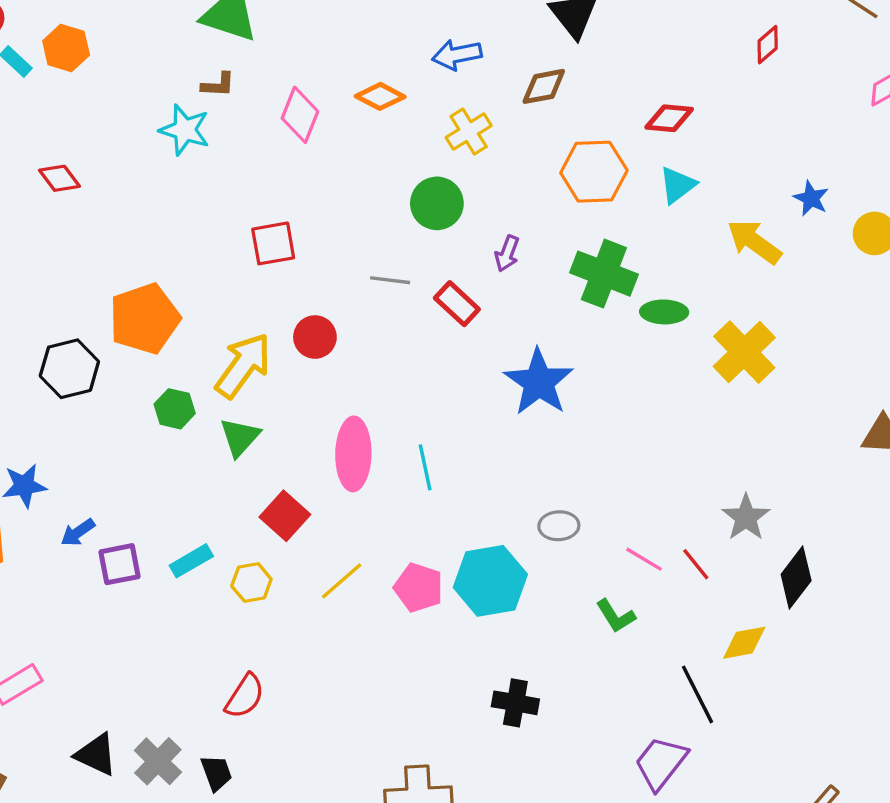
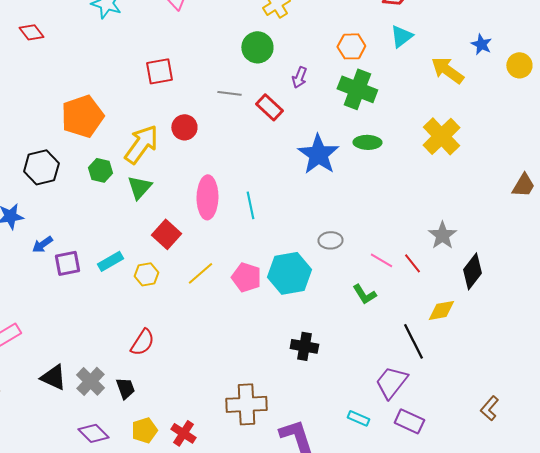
orange hexagon: (594, 172) -> (351, 46), moved, size x0.7
green ellipse: (664, 312) -> (367, 142), moved
black hexagon: (69, 369) -> (41, 167), moved

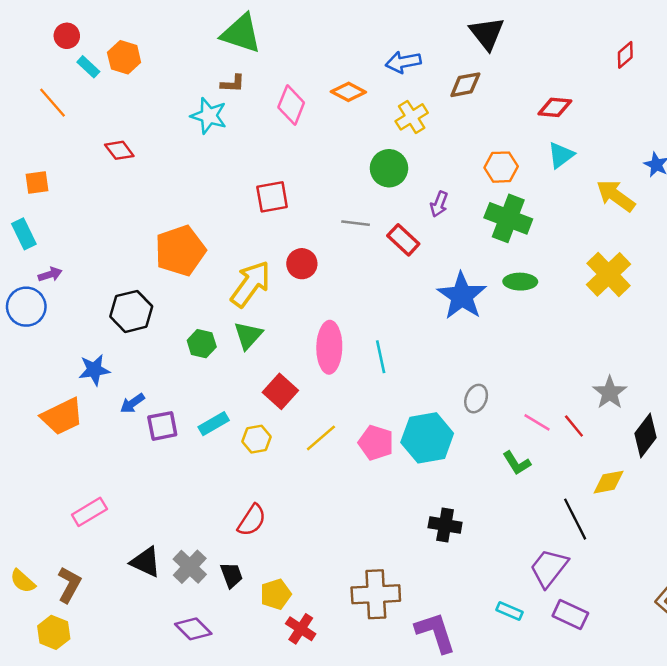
green hexagon: (100, 170) -> (202, 344), moved
gray ellipse: (330, 240) -> (476, 399), turned -65
yellow pentagon: (144, 430) -> (276, 594), moved

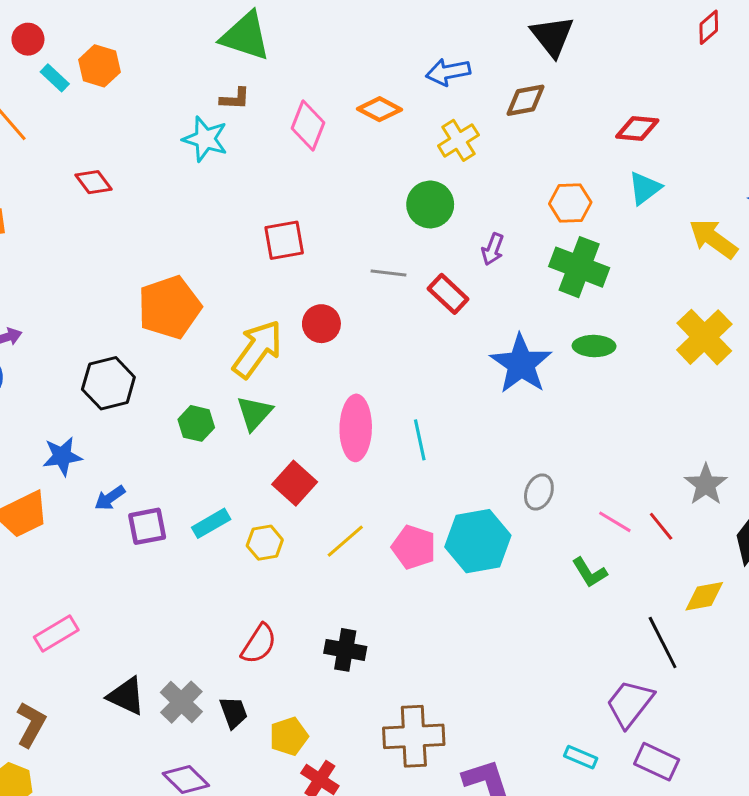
red diamond: (625, 55) -> (709, 27), moved
black cross: (445, 525) -> (345, 650), moved

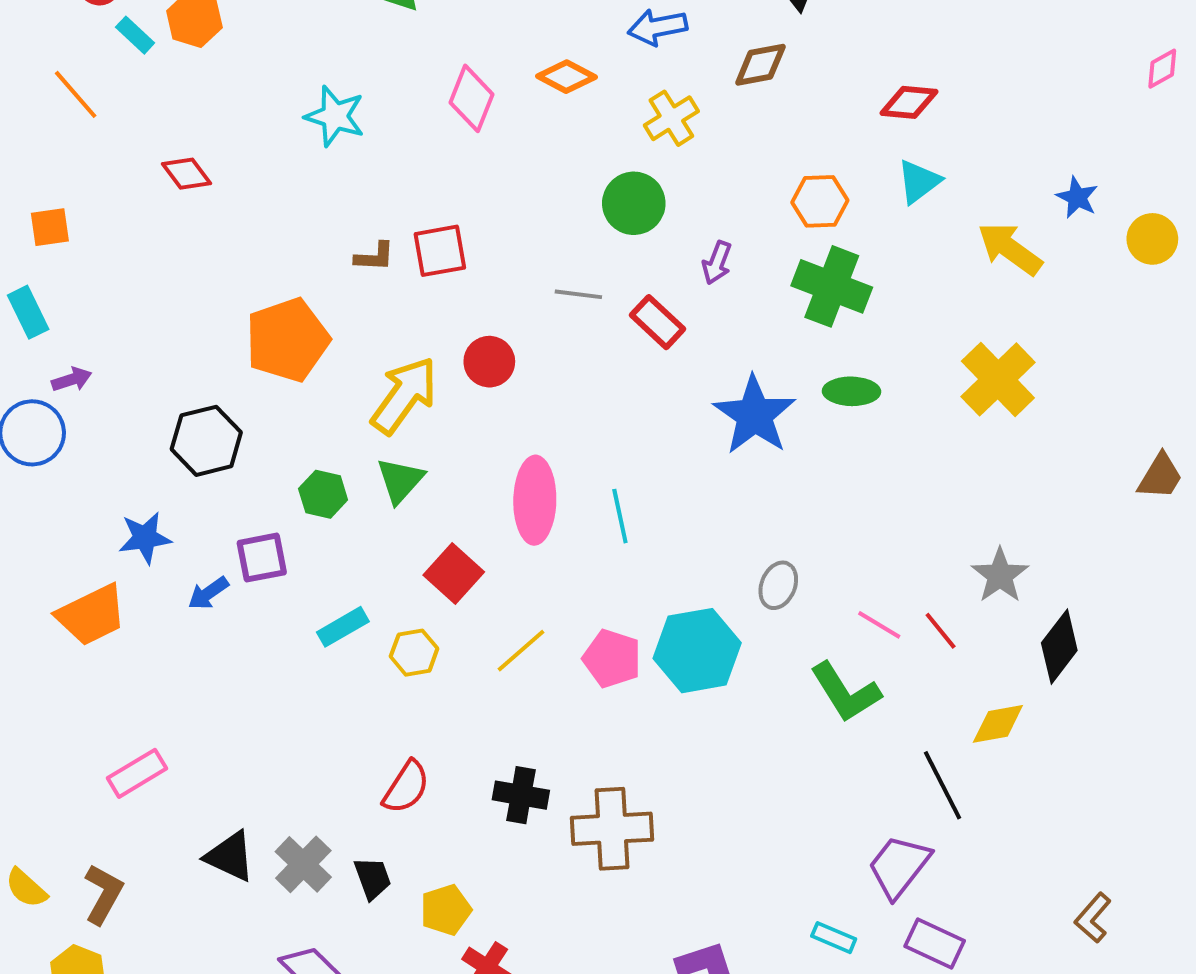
brown L-shape: (235, 99) -> (375, 257), moved
purple square: (147, 526) -> (262, 558), moved
green L-shape: (590, 572) -> (846, 692), size x1.5
brown cross: (414, 736) -> (612, 829), moved

